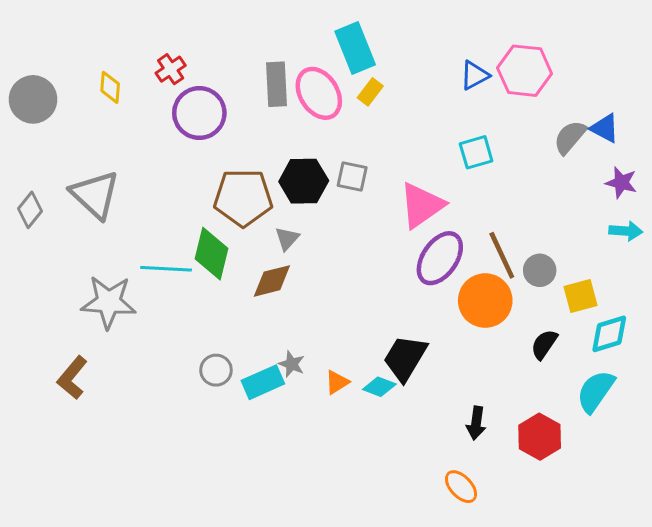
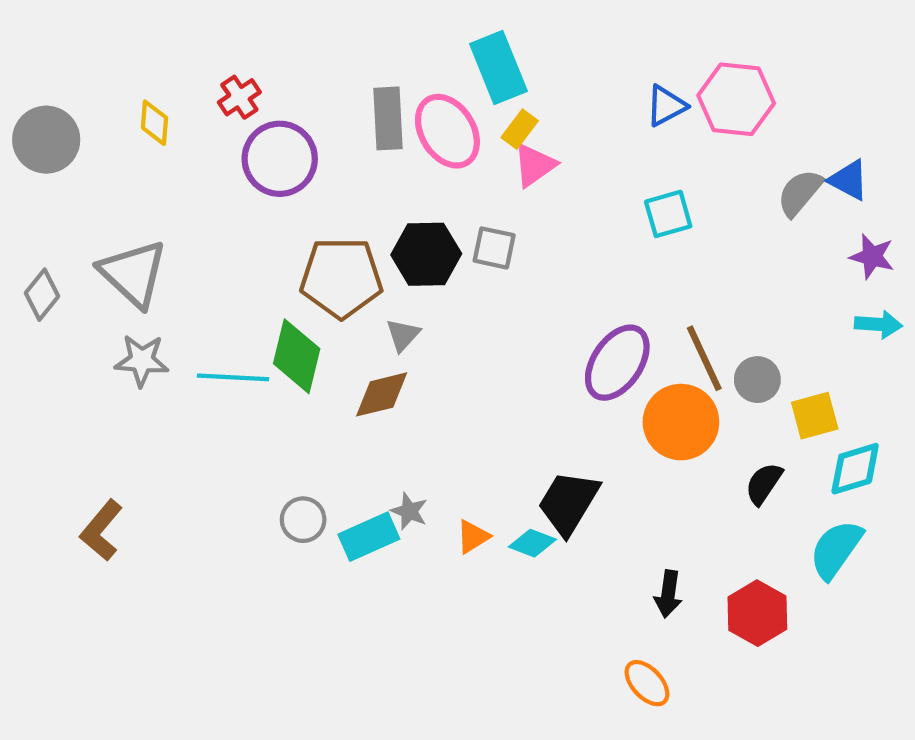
pink triangle: (422, 205) -> (534, 165), moved, size x0.7
gray star: (109, 302) -> (142, 360), moved, size x0.7

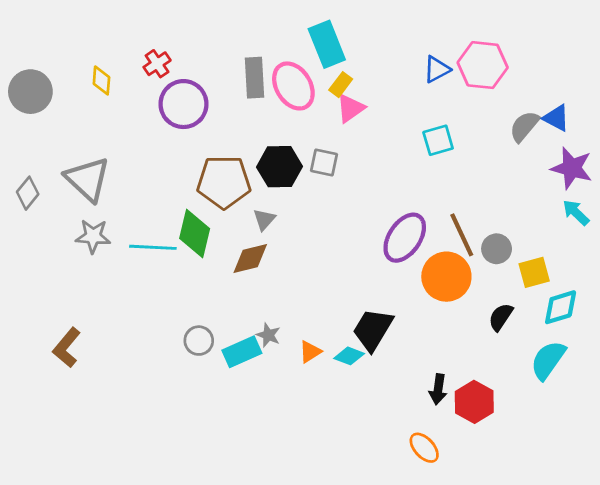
purple star: (872, 256) -> (572, 168), size x1.4
cyan arrow: (878, 324) -> (576, 213), turned -140
red hexagon: (757, 613) -> (474, 402), moved

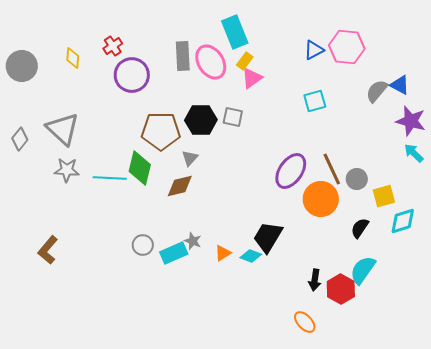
cyan semicircle: (548, 360) -> (363, 270), moved

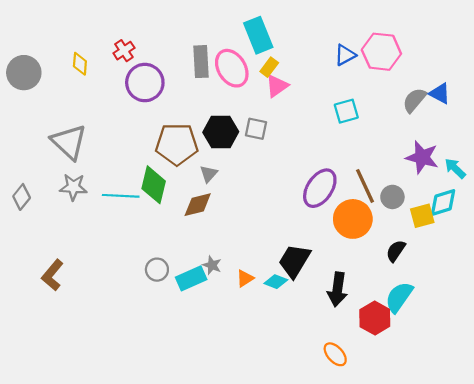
purple star: (411, 121) -> (422, 157), moved
gray diamond: (20, 139) -> (22, 197), moved
cyan diamond: (403, 221) -> (443, 202), moved
black arrow: (315, 280) -> (337, 289), moved, size x1.4

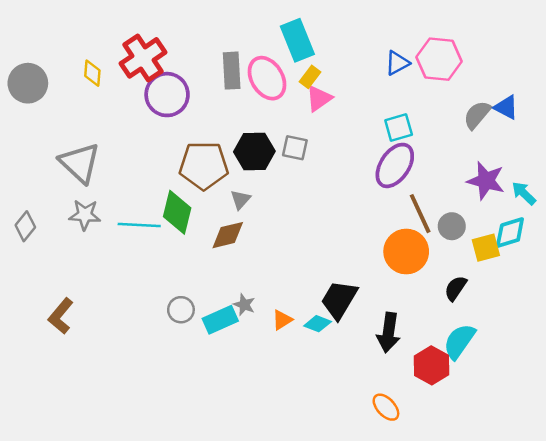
red cross: (124, 51) -> (143, 58), size x1.8
purple ellipse: (320, 188) -> (395, 165), moved

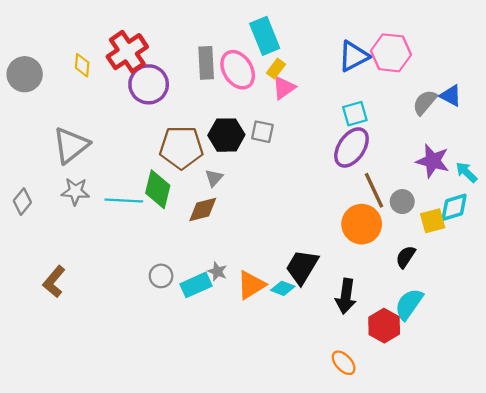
blue triangle: (397, 63) -> (354, 56), size x1.4
gray triangle: (80, 163) -> (71, 145), turned 39
orange triangle: (282, 320) -> (251, 285), size x1.6

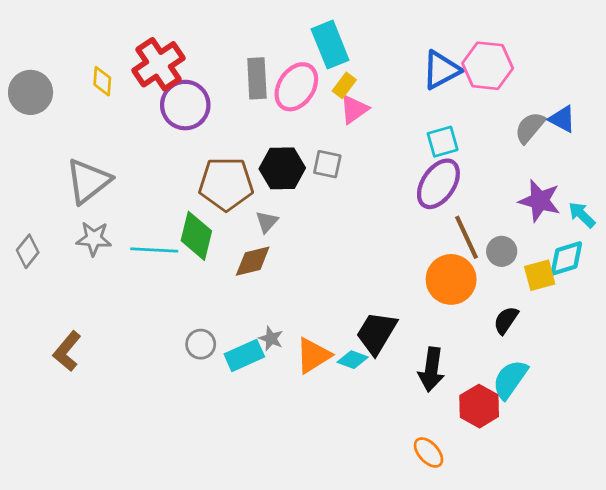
pink ellipse: (238, 70) -> (296, 87), turned 66

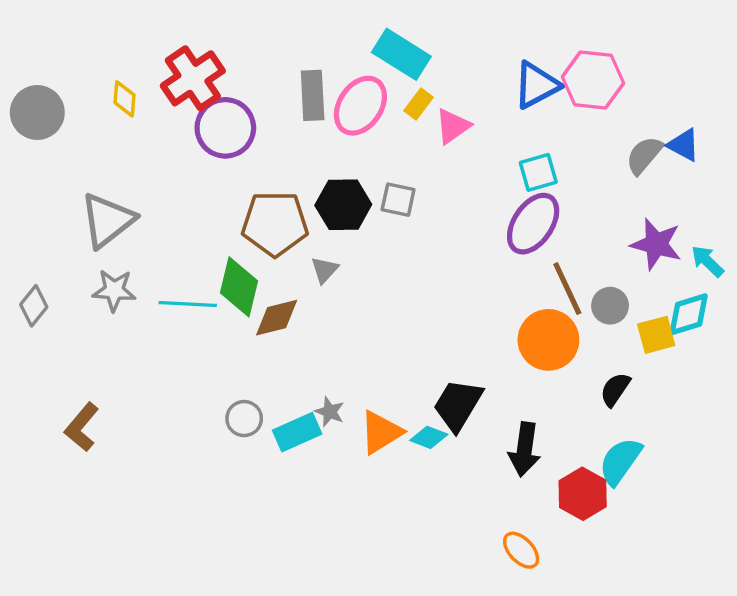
cyan rectangle: (330, 45) -> (401, 54), turned -36
pink triangle: (354, 109) -> (453, 126), moved
brown diamond: (253, 261) -> (277, 318), moved

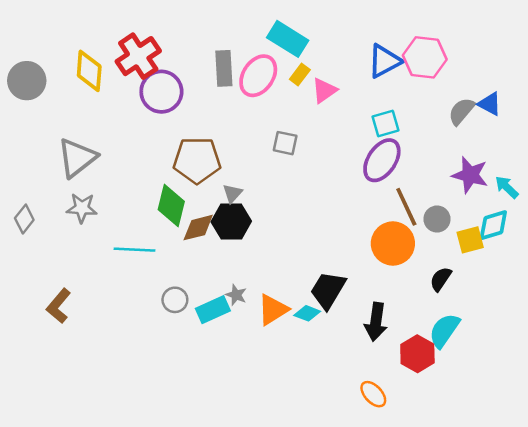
yellow diamond: (124, 99) -> (89, 71), size x1.6
black hexagon: (343, 205) -> (231, 221), moved
cyan line: (188, 304) -> (135, 250), moved

